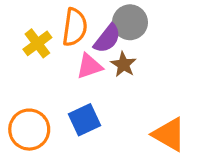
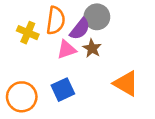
yellow cross: (37, 43) -> (28, 33), turned -30
orange triangle: (169, 134) -> (126, 83), moved

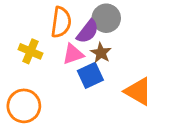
yellow cross: (28, 33) -> (30, 51), moved
blue square: (63, 90) -> (90, 75), moved

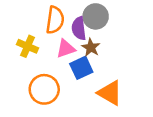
purple semicircle: (88, 31) -> (79, 28), turned 135
orange triangle: (138, 91) -> (110, 93), moved
orange circle: (24, 106) -> (44, 89), moved

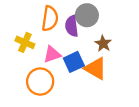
brown star: (91, 47) -> (103, 43), moved
pink triangle: (66, 49) -> (52, 54), moved
orange triangle: (110, 93) -> (96, 68), moved

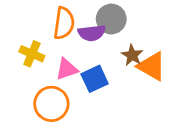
purple semicircle: (72, 26) -> (92, 33), turned -90
orange triangle: (96, 68) -> (152, 66), moved

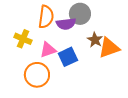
orange triangle: (152, 66) -> (109, 48), turned -50

